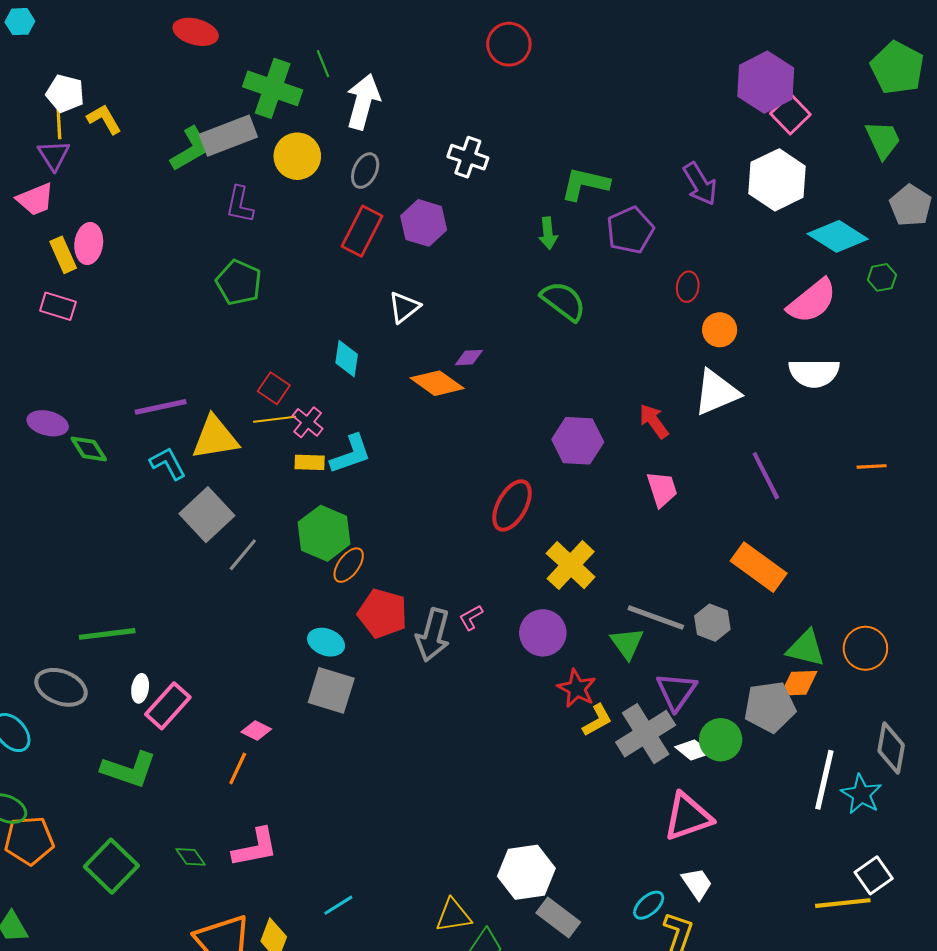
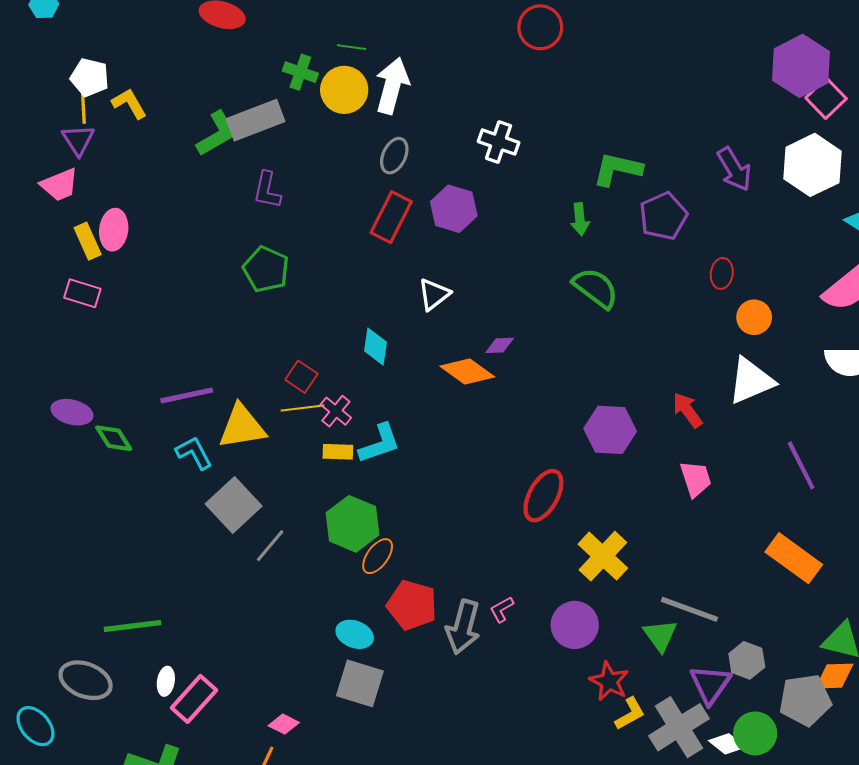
green line: (323, 64) -> (351, 47), turned -60
green cross: (273, 88) -> (300, 72), size x0.6
yellow circle: (297, 156) -> (344, 90), moved
gray hexagon: (712, 623) -> (747, 660), moved

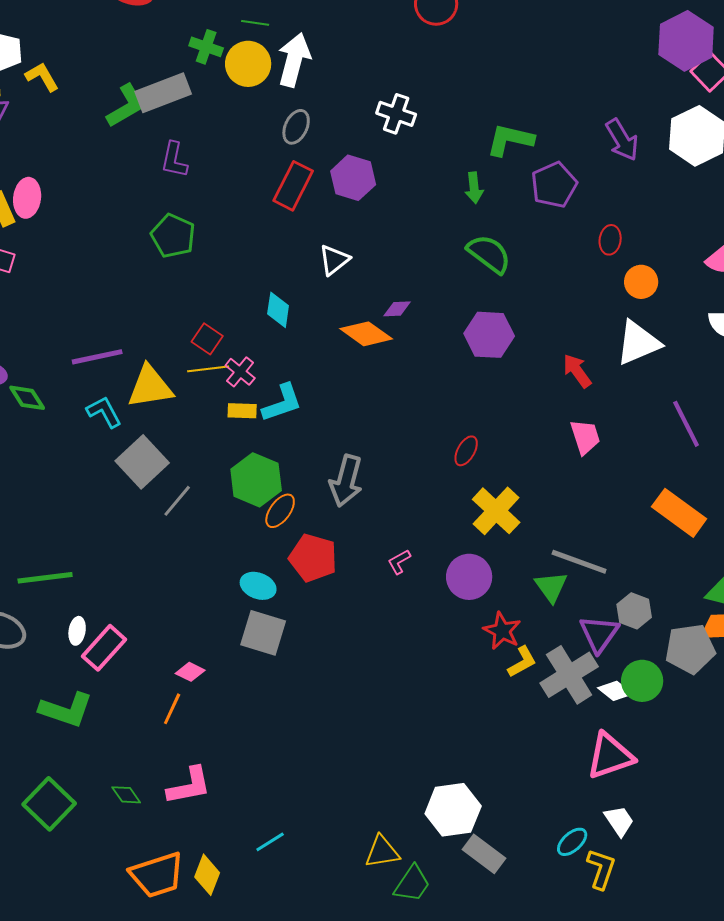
purple hexagon: (610, 430) -> (489, 335), moved
red ellipse: (543, 496) -> (466, 451), moved, size x0.6
gray arrow: (463, 627) -> (346, 481), moved

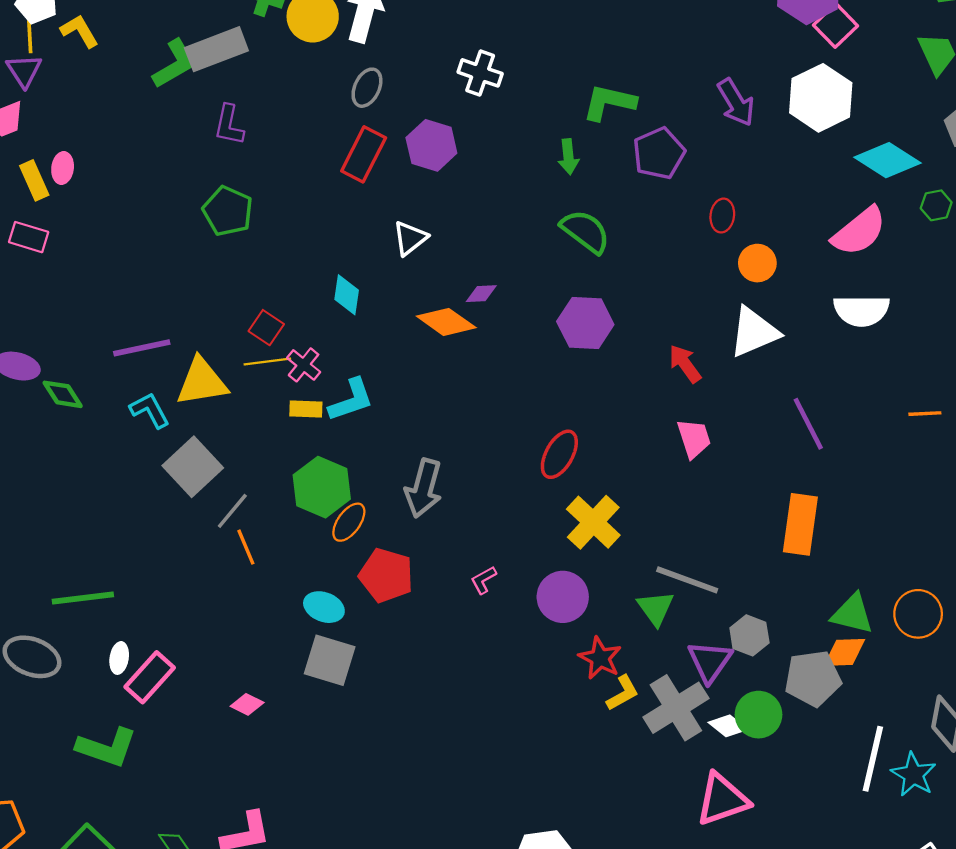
pink ellipse: (27, 198) -> (63, 168), size x0.7
red ellipse: (466, 451) -> (559, 454), size x1.4
orange rectangle: (679, 513) -> (800, 524), turned 62
orange line: (172, 709) -> (246, 547), moved, turned -48

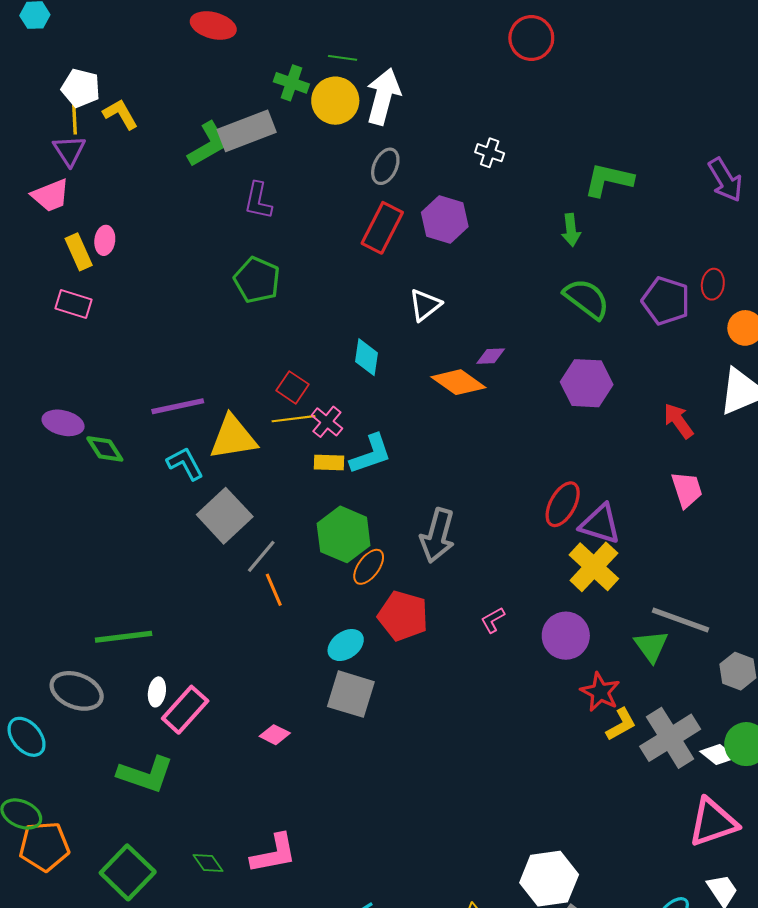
white cross: (480, 73) -> (490, 153), size x0.7
purple pentagon: (659, 153) -> (666, 301), moved, turned -30
cyan ellipse: (324, 607) -> (346, 645), turned -56
purple triangle: (710, 661) -> (600, 524), moved, turned -48

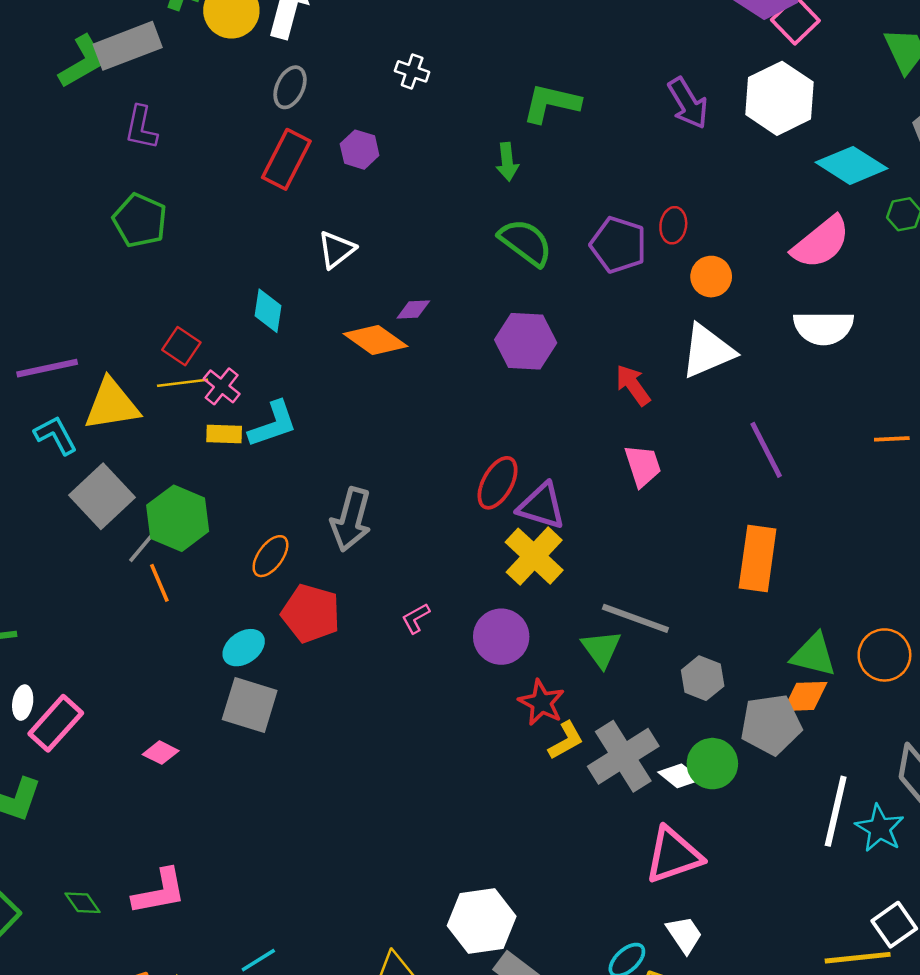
purple hexagon: (445, 219) -> (360, 150), size x0.7
green hexagon: (344, 534) -> (178, 518), moved

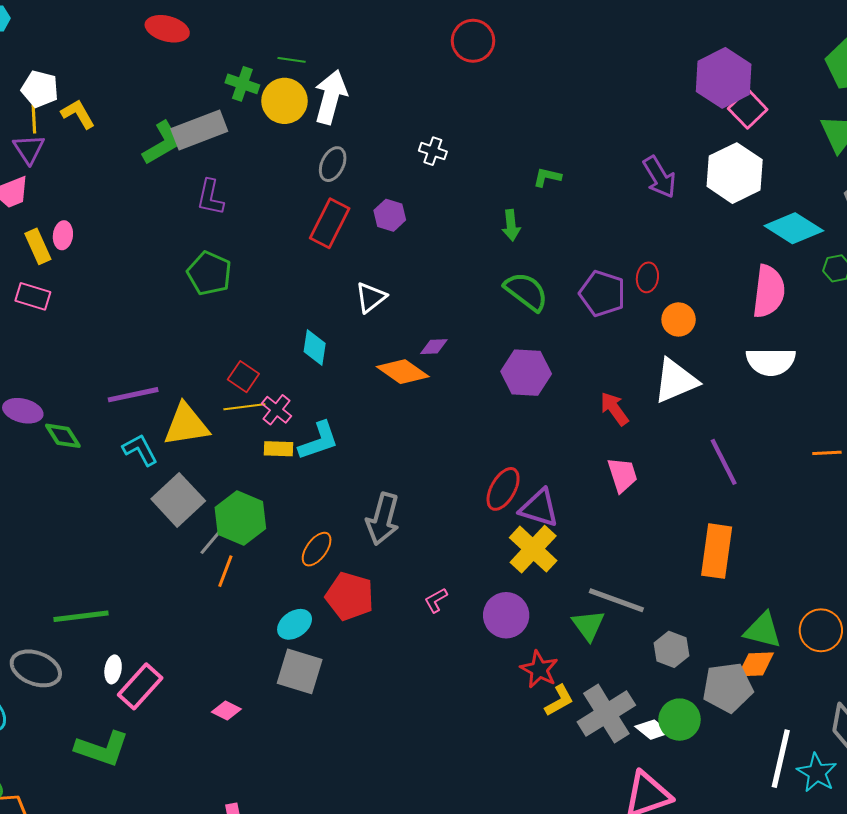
green L-shape: (551, 103) -> (547, 177), size x0.6
pink semicircle: (821, 242) -> (769, 291), turned -44
orange line: (159, 583) -> (225, 571), turned 44

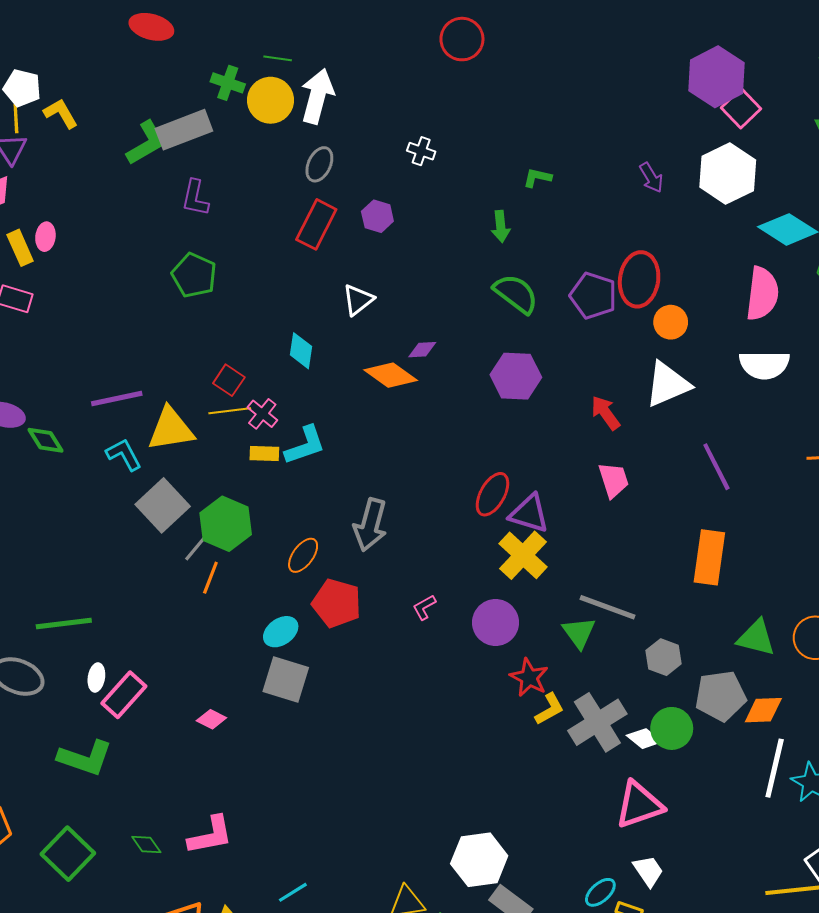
purple arrow: (659, 177) -> (651, 178), size x0.7
red ellipse: (647, 277) -> (639, 279), size x1.8
orange diamond: (756, 664) -> (763, 710), moved

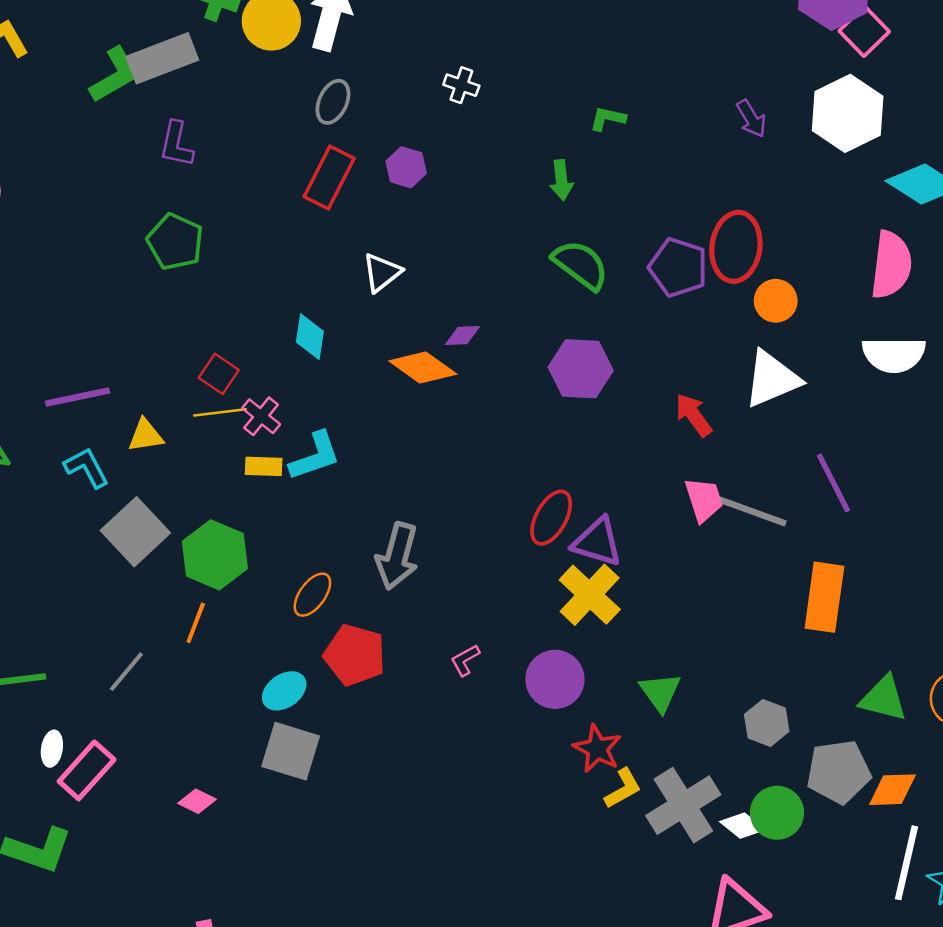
yellow triangle: (171, 429) -> (146, 435), size x0.6
gray line: (198, 545) -> (126, 672), moved
gray line: (608, 607) -> (751, 511), moved

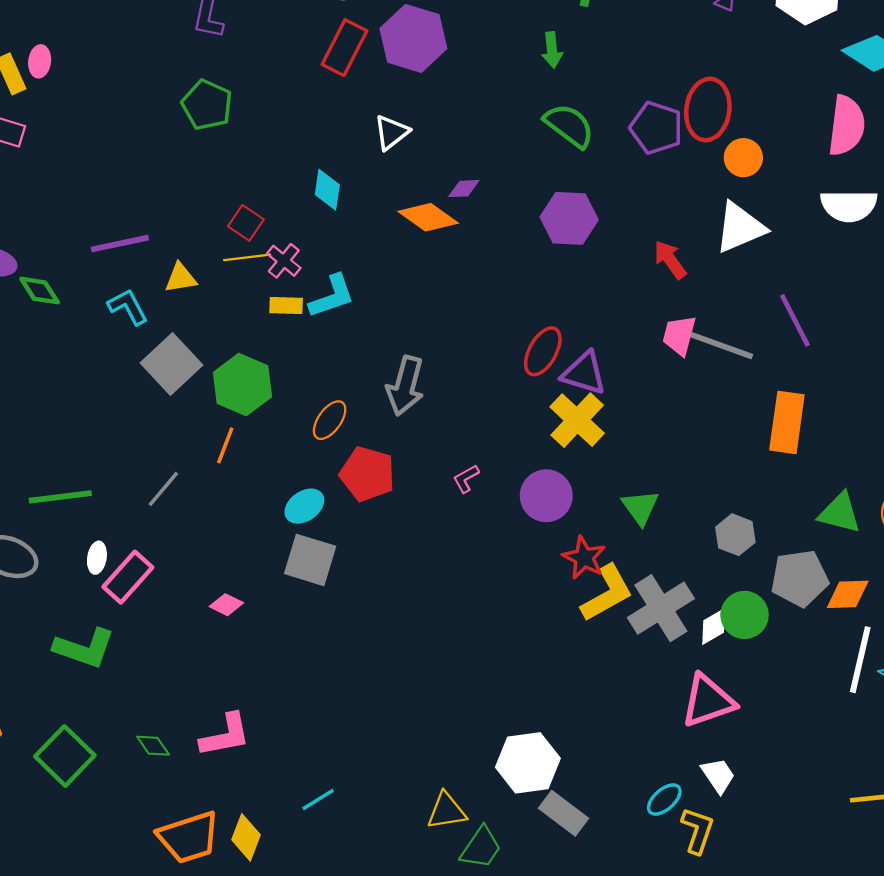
purple hexagon: (406, 167) -> (413, 38), size x1.8
pink trapezoid: (704, 500) -> (679, 335), turned -147
yellow L-shape: (623, 788) -> (607, 593), size x1.6
white diamond: (742, 826) -> (714, 626), turned -69

